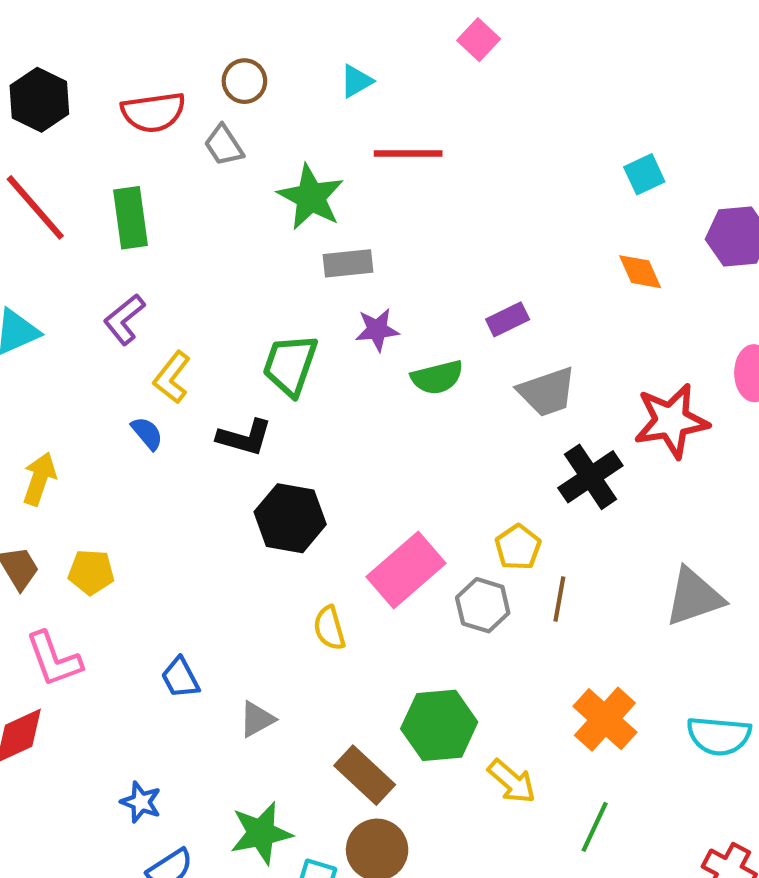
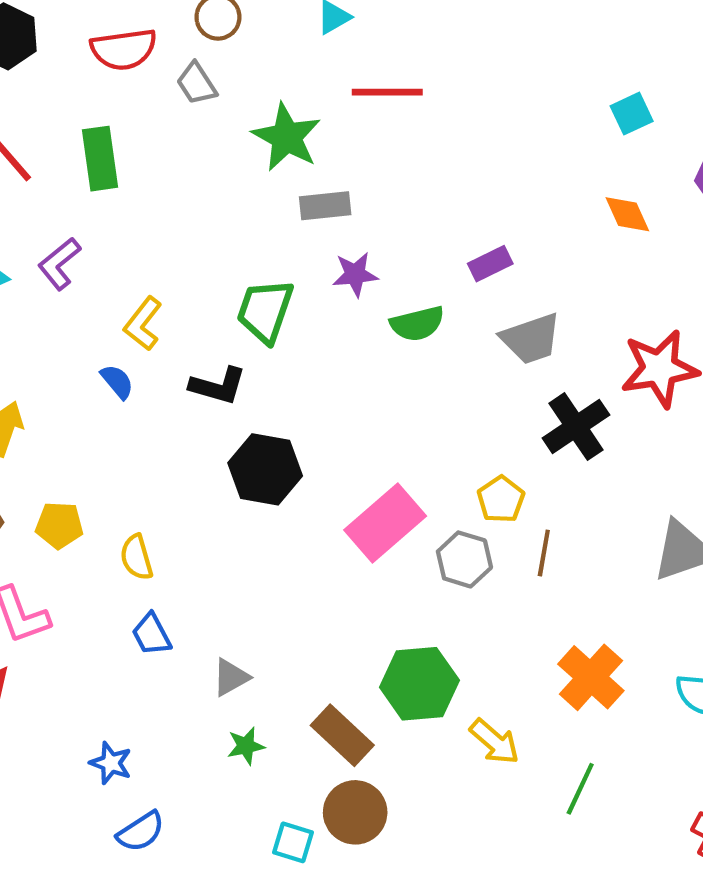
purple L-shape: (124, 319) -> (59, 264), moved
yellow semicircle: (329, 628) -> (137, 557), moved
green star: (261, 833) -> (246, 746), moved, size x0.6

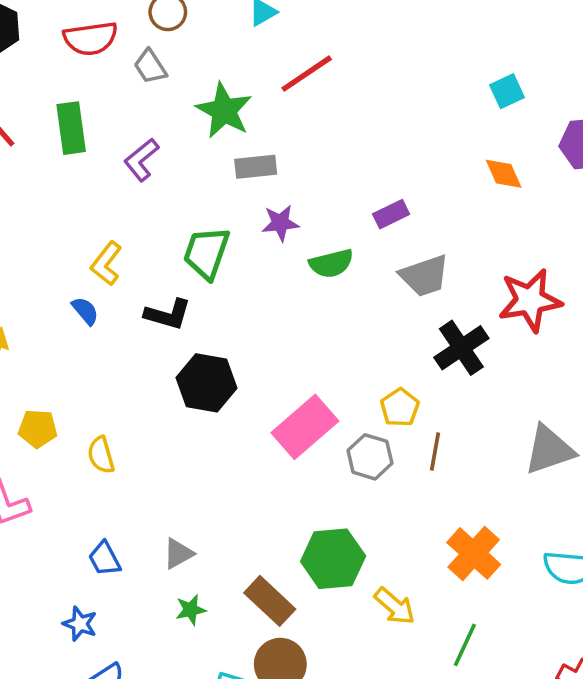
red line: (387, 92) -> (307, 74), turned -34
purple L-shape: (59, 264) -> (141, 160), moved
blue trapezoid: (152, 634) -> (105, 559), moved

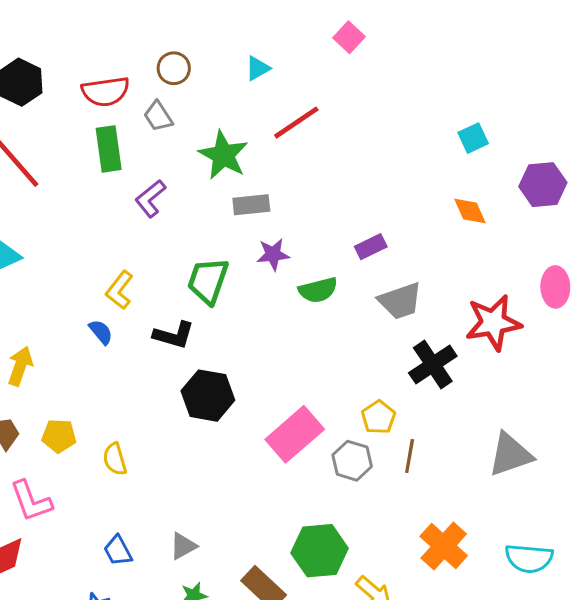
green rectangle: (71, 128) -> (109, 149), moved

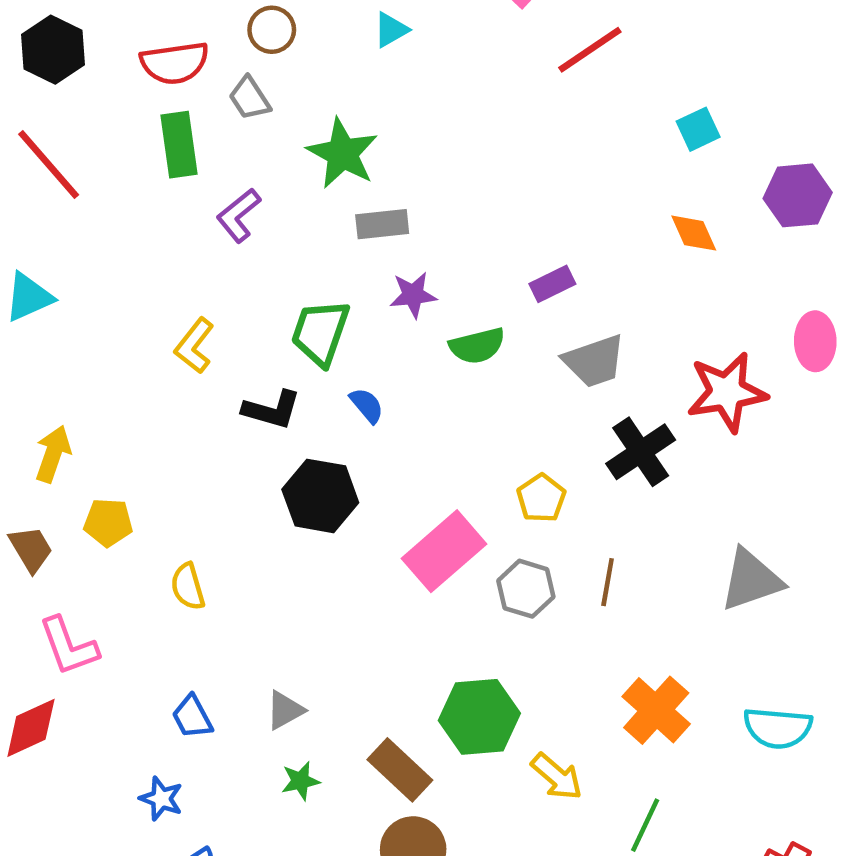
red line: (296, 123) -> (590, 50), moved
blue semicircle: (101, 332) -> (367, 405), moved
yellow pentagon: (378, 417) -> (541, 498), moved
yellow pentagon: (59, 436) -> (108, 522), moved

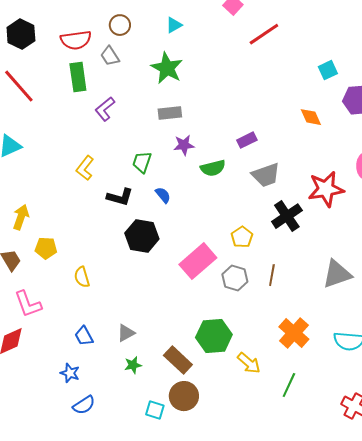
cyan square: (698, 129) -> (328, 70), moved
green star: (342, 153) -> (167, 68), moved
green trapezoid: (320, 332) -> (142, 162), size x0.7

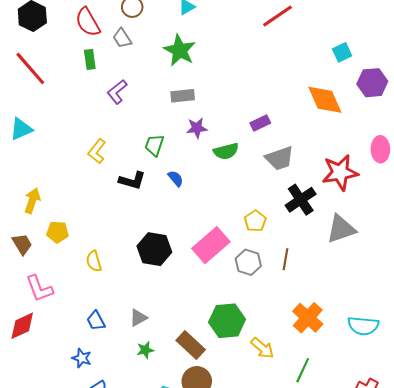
red semicircle: (76, 40) -> (88, 22), turned 68
green rectangle: (78, 77) -> (90, 59), size x0.7
orange diamond: (311, 117) -> (325, 100), size x1.6
black hexagon: (142, 236) -> (154, 249), moved
gray triangle: (337, 274) -> (341, 229), moved

